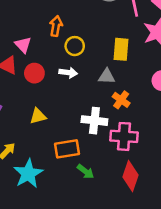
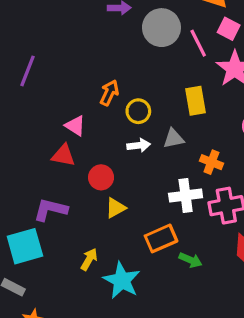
orange arrow: (56, 26) -> (109, 93), turned 30
red circle: (34, 73) -> (101, 177), moved
gray triangle: (107, 76) -> (174, 138), moved

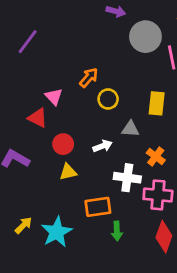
white arrow: (139, 145) -> (102, 146), moved, turned -30
yellow arrow: (89, 259) -> (23, 225), moved
green arrow: (191, 260) -> (117, 231), turned 48

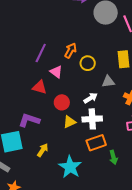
purple line: (28, 42) -> (41, 53), moved
pink triangle: (54, 97) -> (56, 72), moved
white cross: (127, 178) -> (92, 119), moved
yellow arrow: (23, 225) -> (43, 150), moved

